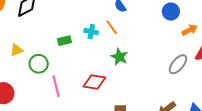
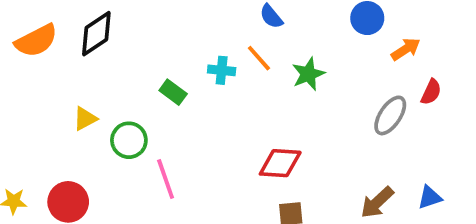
green rectangle: (64, 41) -> (173, 92), turned 56
green star: (119, 57) -> (308, 74), moved, turned 30
red diamond: (94, 82) -> (280, 163), moved

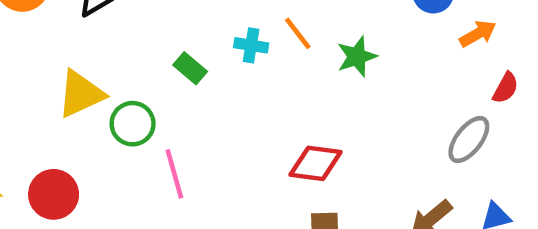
gray ellipse: (390, 115) -> (469, 139), moved
yellow triangle: (85, 119) -> (81, 94), size x1.6

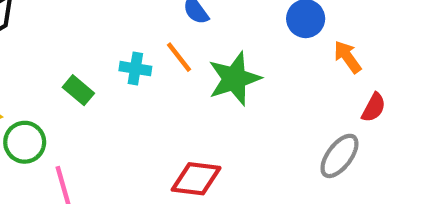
orange arrow: (478, 34) -> (347, 57), turned -96
green star: (357, 57) -> (234, 79), size x1.4

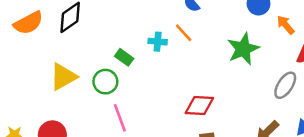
green star: (234, 79) -> (243, 49), moved
green circle: (25, 142) -> (105, 82), moved

